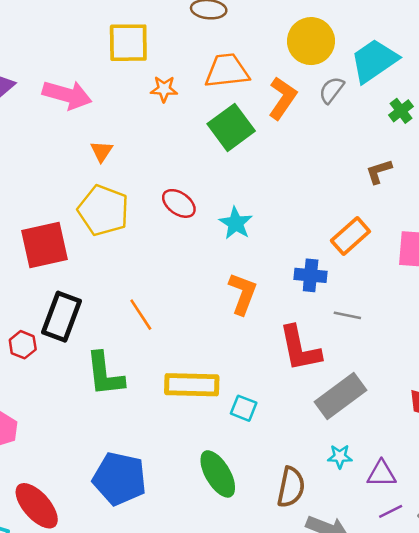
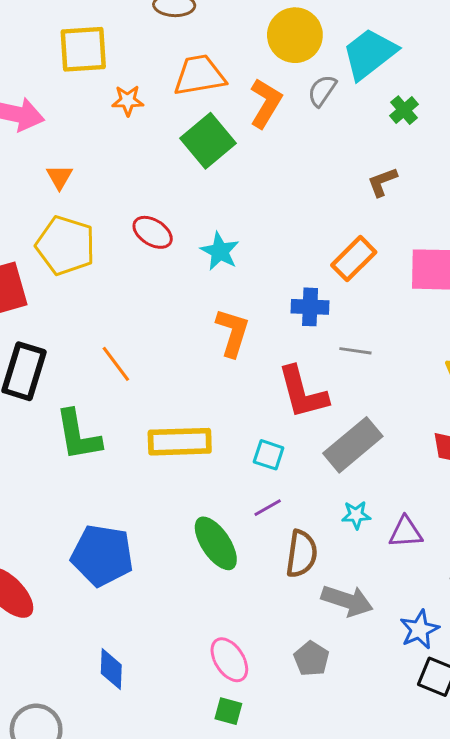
cyan square: (244, 408) -> (269, 455), moved
purple line: (391, 511) -> (268, 508), moved

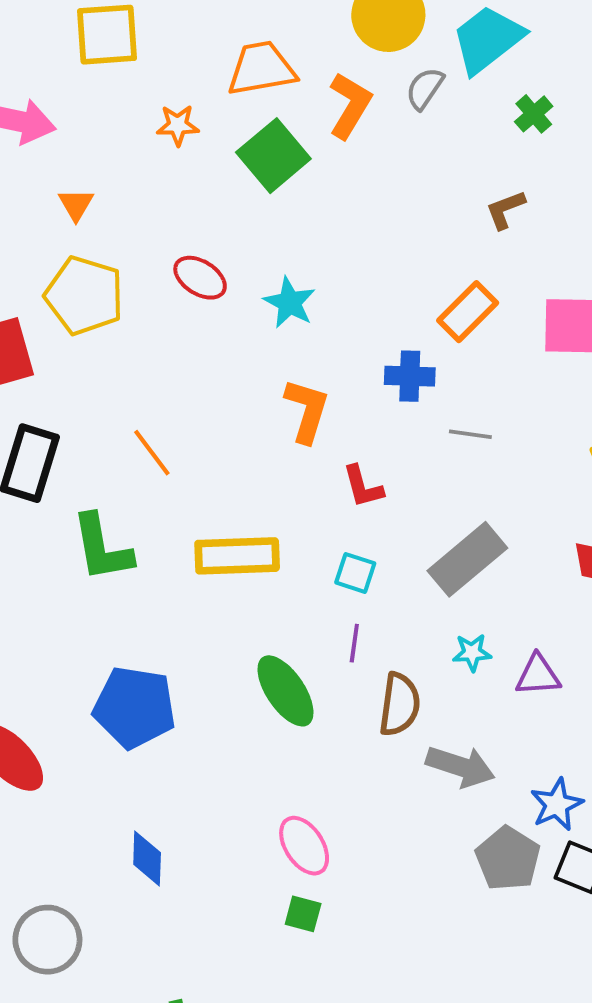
orange star: (128, 101) -> (178, 125), moved
red L-shape: (303, 392) -> (363, 487), moved, size x0.6
purple line: (268, 508) -> (354, 643), turned -52
gray pentagon: (311, 659) -> (508, 859), moved, size x1.4

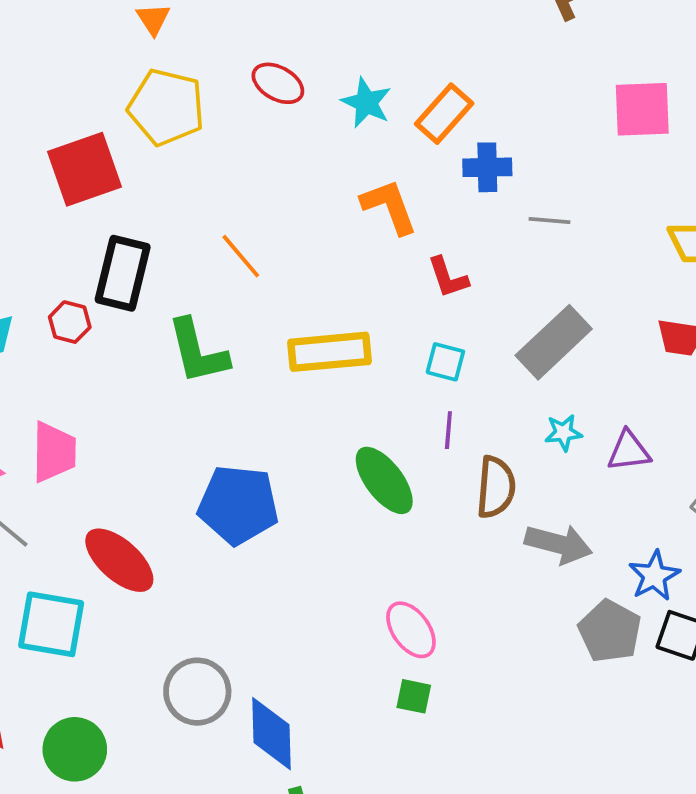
orange rectangle: (468, 312) -> (444, 114), moved
orange L-shape: (307, 411) -> (389, 207), turned -34
blue diamond: (147, 859) -> (271, 734), moved, size x1.4
gray circle: (47, 940) -> (197, 692), moved

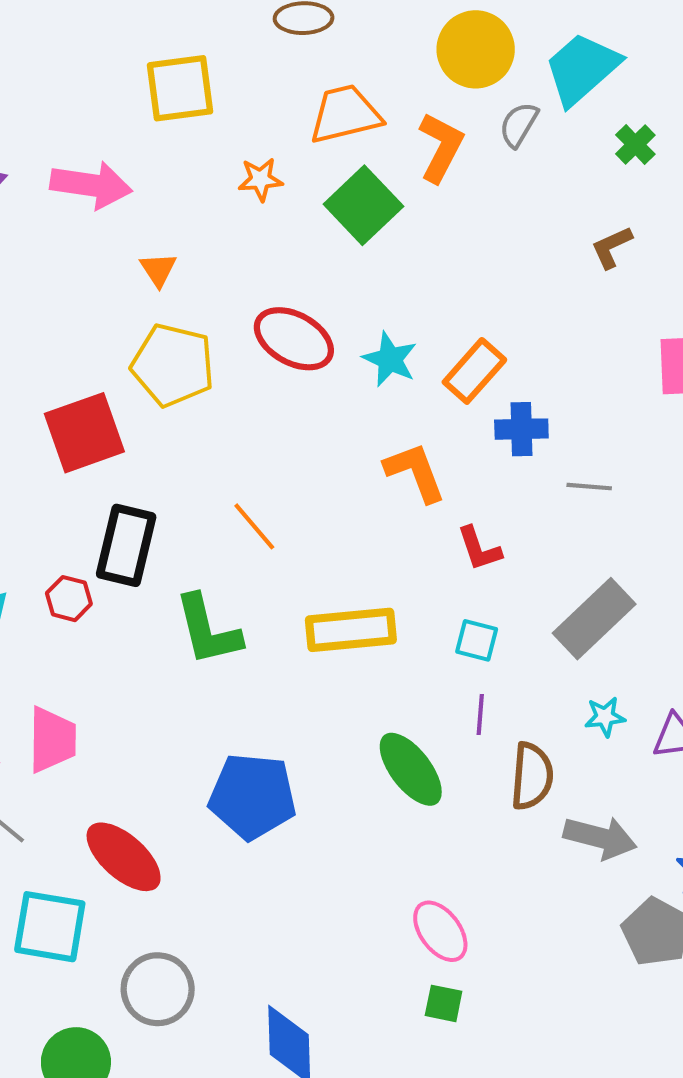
red ellipse: (278, 83) -> (294, 339), size x1.4
gray circle: (197, 692) -> (158, 989), moved

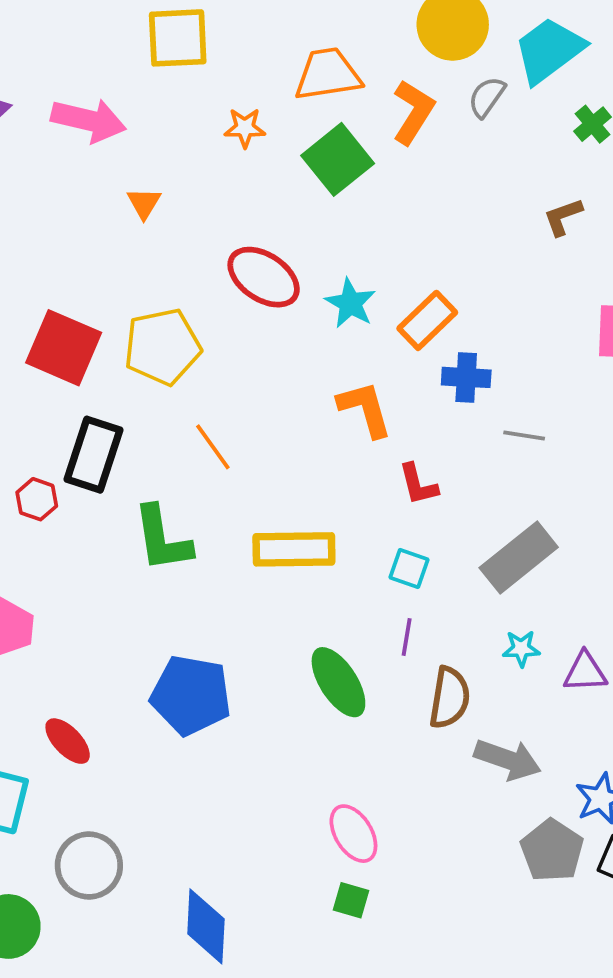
yellow pentagon: (173, 365) -> (162, 347), moved, turned -30
red square: (84, 433) -> (64, 348), turned 38
red ellipse: (124, 857) -> (68, 741), size x0.7

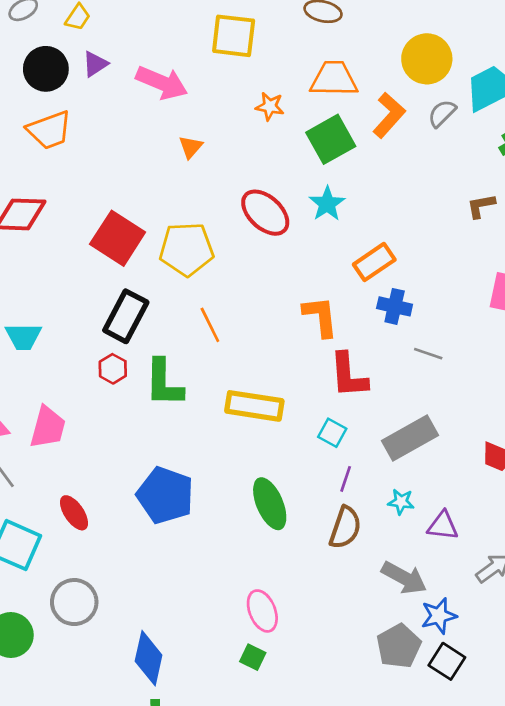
cyan star: (350, 303) -> (327, 204), moved
red L-shape: (418, 484) -> (349, 375), size x1.5
red hexagon: (37, 499) -> (113, 369), moved
purple line: (407, 637) -> (346, 479), moved
gray arrow: (508, 759) -> (404, 578), moved

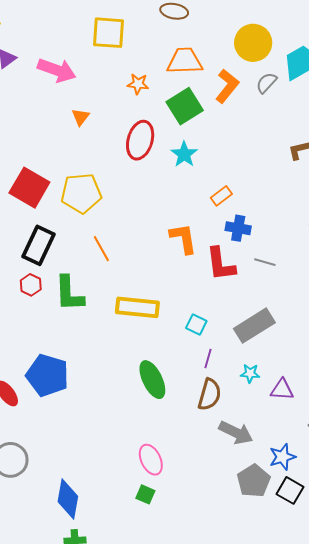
red ellipse: (265, 213) -> (140, 140), moved, turned 66
orange rectangle: (374, 262) -> (221, 196), size x0.7
red L-shape: (349, 375) -> (221, 264), moved
blue pentagon: (165, 495) -> (47, 375), moved
gray arrow: (404, 578) -> (236, 433), moved

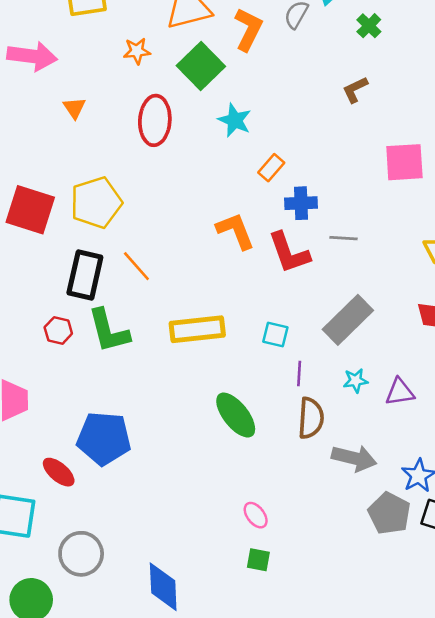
cyan star: (184, 154) -> (235, 120), moved
black rectangle: (38, 245) -> (85, 275), moved
pink ellipse: (151, 460) -> (256, 515), size x0.7

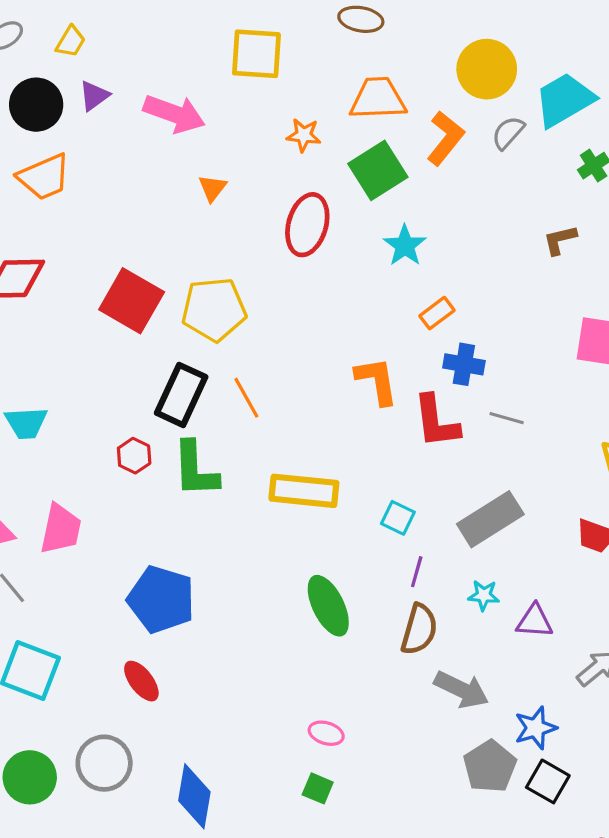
red ellipse: (59, 472) -> (141, 681), moved
pink ellipse: (256, 515) -> (326, 733), turned -48
gray circle: (81, 554) -> (104, 763), moved

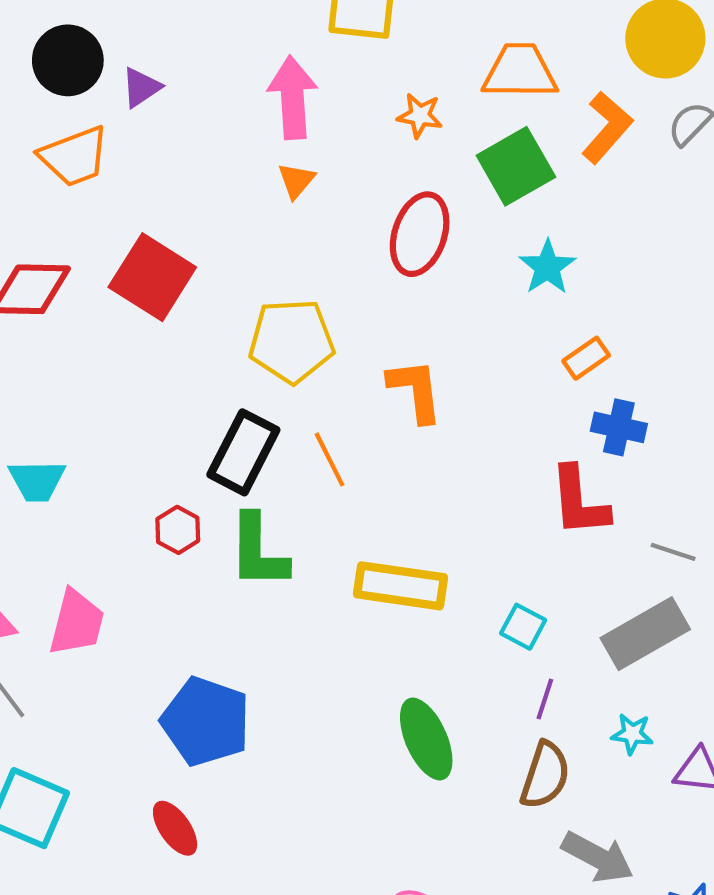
purple triangle: (94, 96) -> (141, 87), moved
pink arrow: (174, 114) -> (293, 97), moved, turned -116
red square: (132, 301) -> (152, 277), moved
orange L-shape: (377, 381) -> (415, 390), moved
gray line: (507, 418) -> (673, 552), moved

